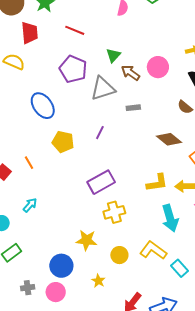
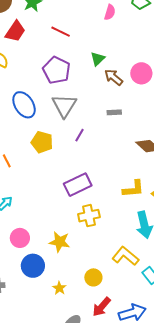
red trapezoid: (30, 33) -> (15, 31), turned 35
gray triangle: (103, 88) -> (64, 106), moved, turned -44
yellow circle: (119, 255) -> (93, 277), moved
yellow star: (98, 281) -> (59, 288), moved
pink circle: (56, 292) -> (20, 238), moved

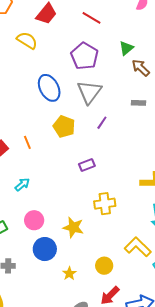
purple rectangle: (78, 185) -> (87, 165), moved, size x0.6

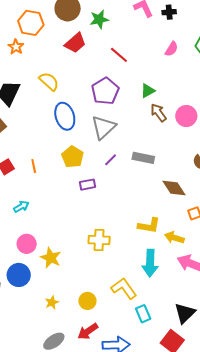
yellow semicircle: (27, 40) -> (49, 81), moved
gray rectangle: (138, 103) -> (143, 158), moved, size x1.5
purple rectangle: (87, 165) -> (87, 185), moved
yellow star: (73, 227) -> (51, 258), moved
blue circle: (45, 249) -> (19, 275), moved

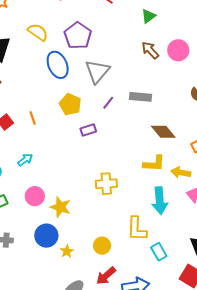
purple pentagon: (105, 91) -> (78, 36), moved
green triangle: (148, 91) -> (148, 16), moved
brown diamond: (174, 188) -> (163, 132), moved
blue circle: (19, 275) -> (46, 236), moved
yellow L-shape: (124, 288) -> (137, 229), turned -136

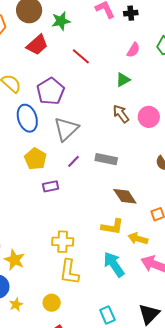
cyan arrow: (160, 201) -> (114, 264), turned 144
yellow L-shape: (137, 229) -> (69, 272), moved

